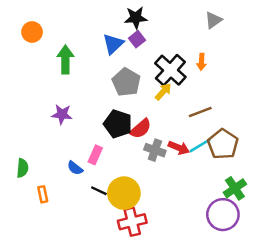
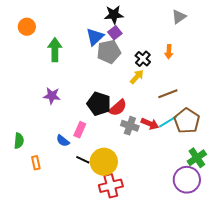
black cross: (170, 70) -> (143, 59), size x0.6
gray pentagon: (126, 82) -> (109, 52), moved, turned 30

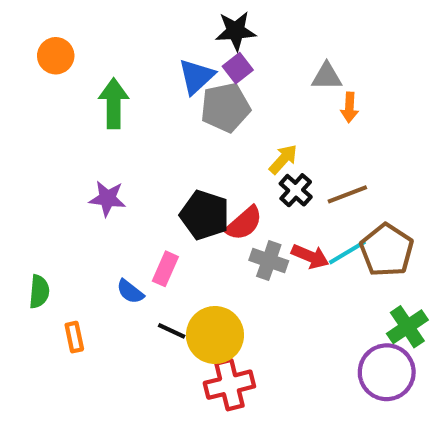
gray triangle: (179, 17) -> (327, 76), moved, turned 35
black cross: (143, 59) -> (296, 190), moved

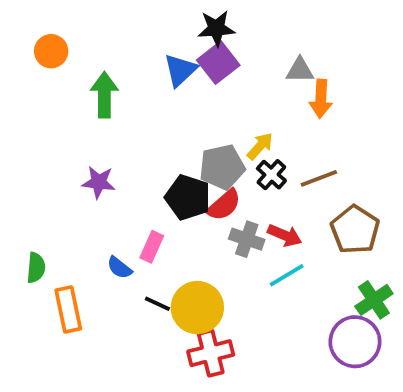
purple square: (238, 68) -> (218, 63), size x1.5
gray pentagon: (225, 107) -> (222, 167), moved
orange arrow: (349, 107) -> (321, 99), size x1.4
cyan line: (347, 252) -> (287, 275), moved
orange rectangle: (74, 337) -> (68, 309), size x1.6

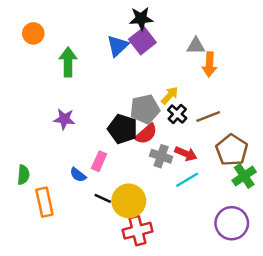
green cross: (374, 300) -> (244, 176), moved

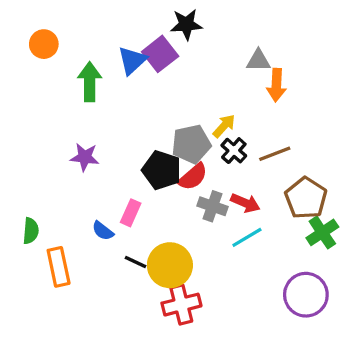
purple square: (142, 41) -> (160, 54), moved
blue triangle: (118, 46) -> (132, 60), moved

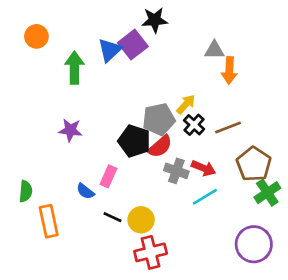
yellow circle: (170, 265) -> (141, 220), size x0.7

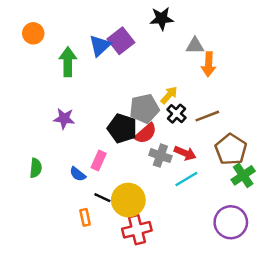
black star: (155, 20) -> (162, 19), moved
green semicircle: (26, 191) -> (36, 168), moved
yellow circle: (141, 220) -> (128, 200), size x1.4
orange rectangle: (49, 221) -> (85, 217), moved, size x0.6

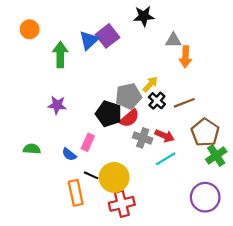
green semicircle: (36, 168) -> (32, 149), turned -91
orange rectangle: (85, 217) -> (76, 193), size x1.6

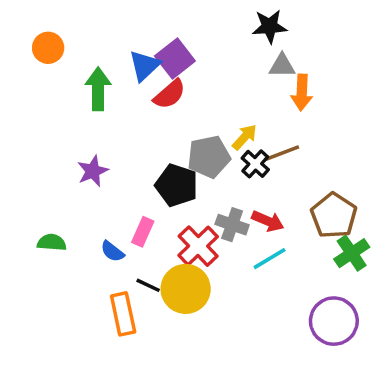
black star: (144, 16) -> (270, 26), moved
brown line: (184, 103) -> (282, 153), moved
purple star: (57, 105) -> (93, 171), turned -30
red semicircle: (129, 118) -> (170, 94), moved
red cross: (122, 204) -> (198, 246), moved, turned -30

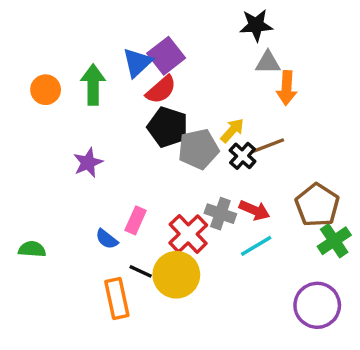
orange circle: (48, 48) -> (46, 90), moved
black pentagon: (177, 185) -> (168, 127), moved
green semicircle: (52, 242) -> (32, 249), moved

